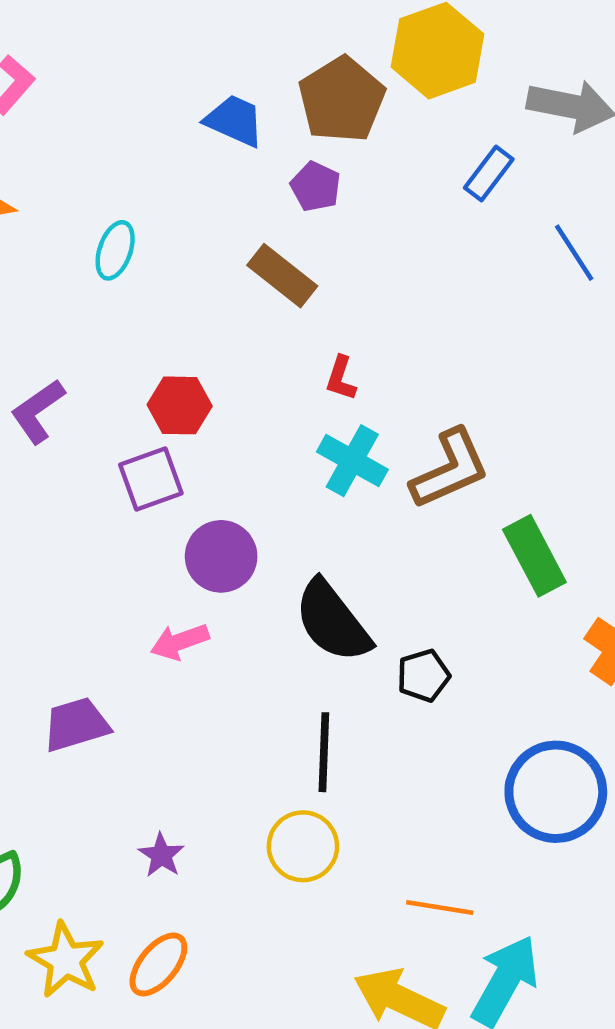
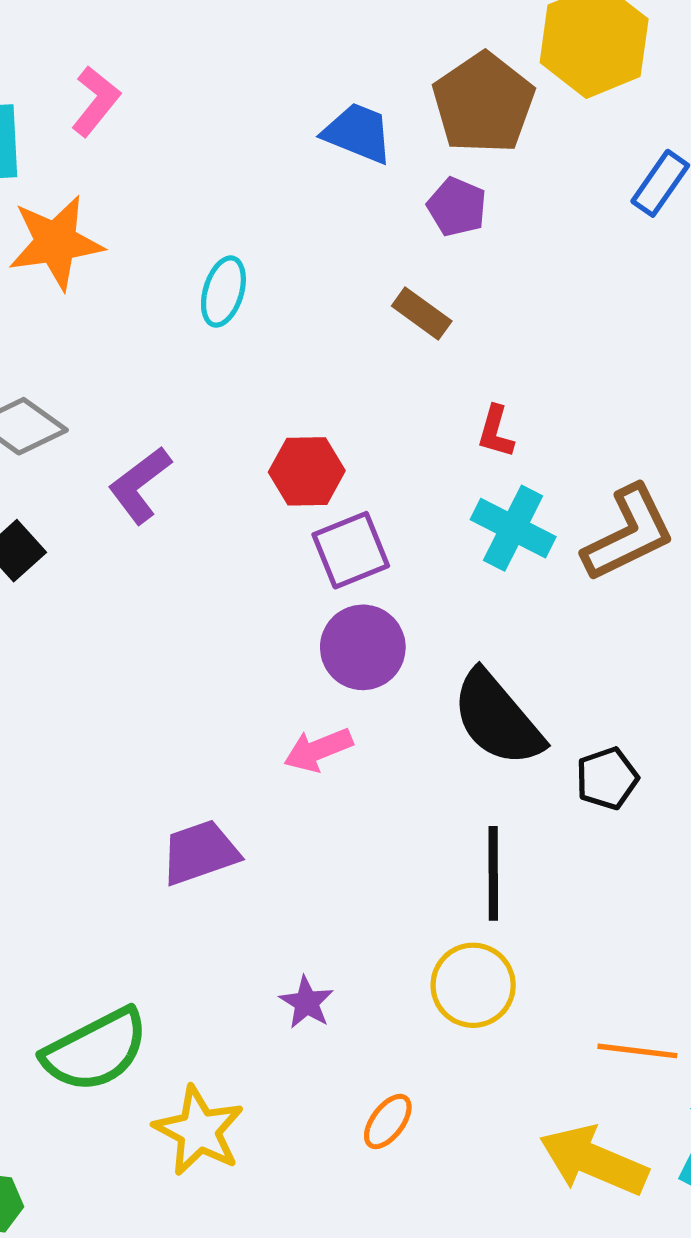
brown rectangle: (282, 276) -> (422, 313), size x0.7
purple square: (151, 479) -> (351, 550), moved
orange ellipse: (158, 964) -> (388, 1121), moved, size x0.7

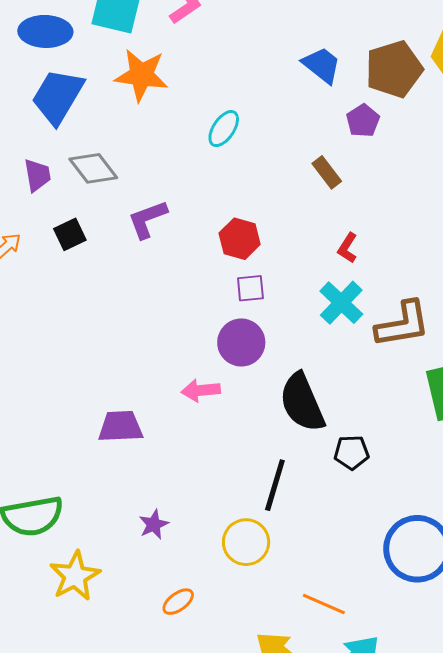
purple square: (351, 550) -> (250, 288), size x0.7

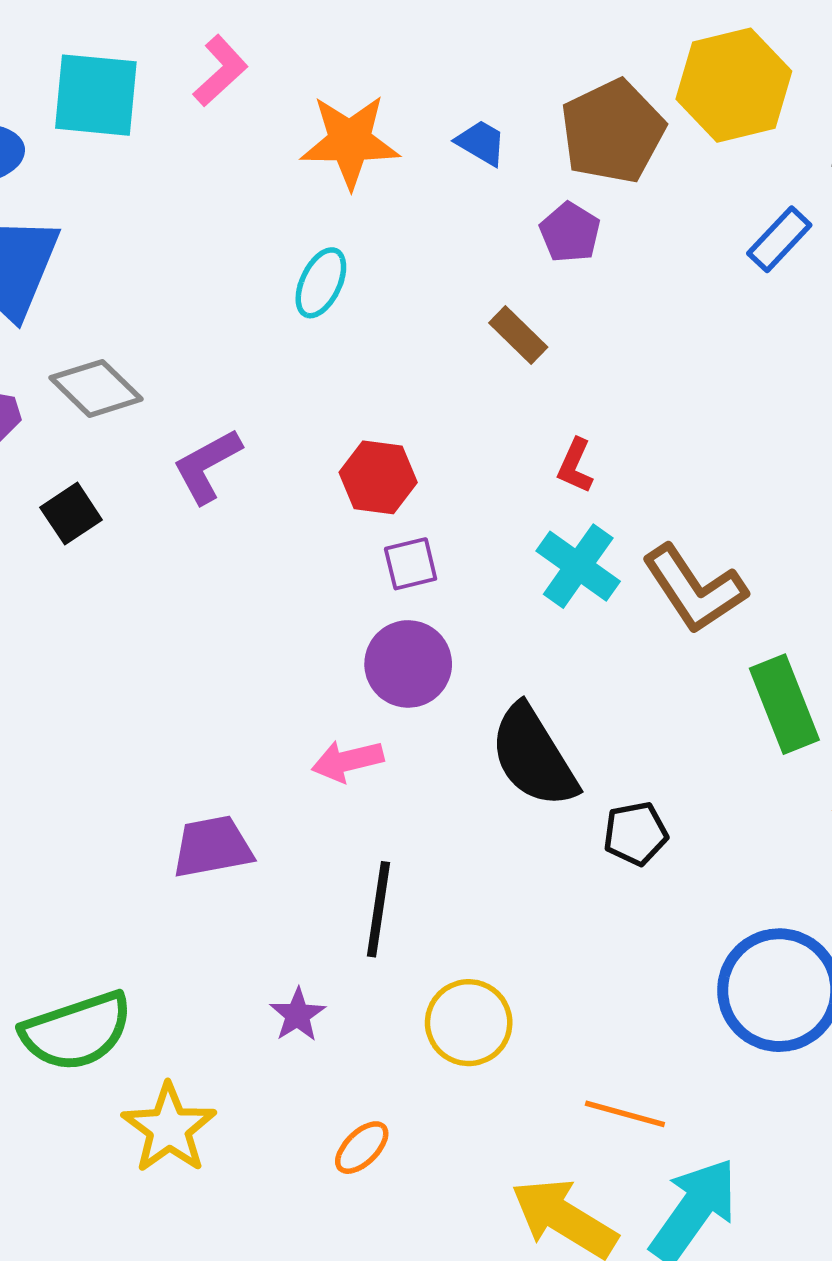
blue trapezoid: (322, 65) -> (481, 143), size x0.7
orange star: (141, 75) -> (350, 141), moved
brown L-shape: (403, 324) -> (694, 589), turned 74
black line: (275, 485) -> (378, 909), moved

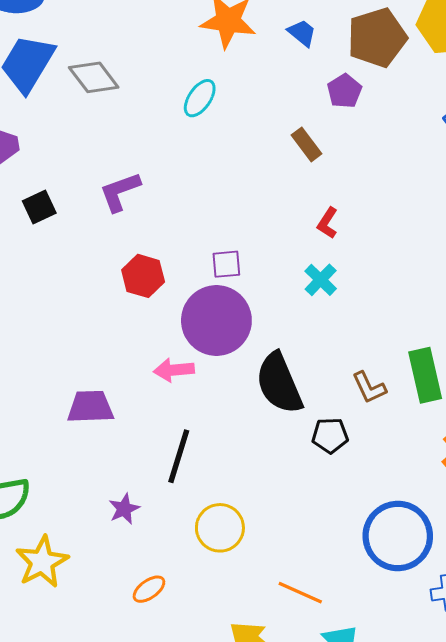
gray diamond: (96, 388) -> (94, 77), moved
red hexagon: (378, 477) -> (143, 276), moved
cyan cross: (578, 566) -> (321, 280), size x0.7
brown L-shape: (694, 589) -> (369, 387), moved, size x0.6
purple circle: (408, 664) -> (216, 320), size x1.4

